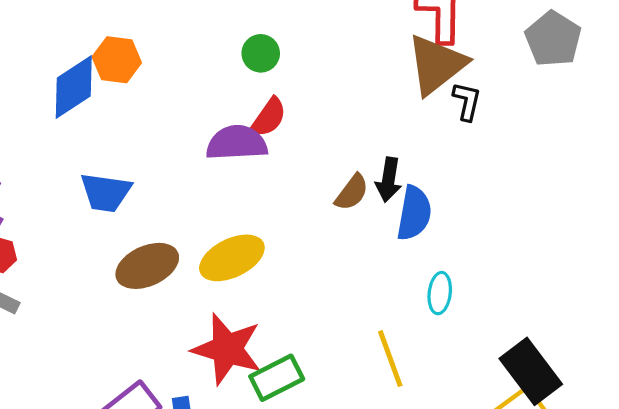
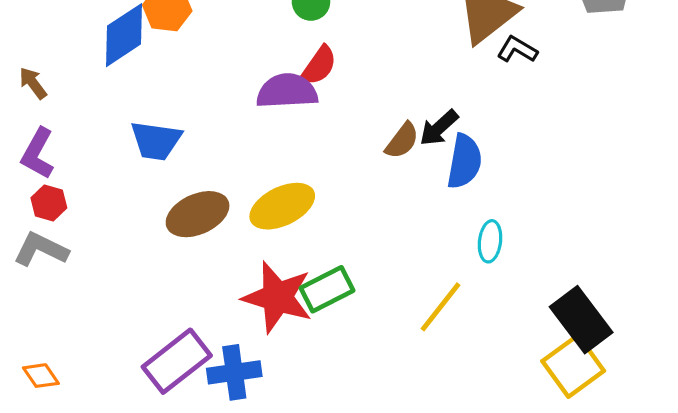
black L-shape: (467, 101) -> (517, 50), turned -72
black arrow: (389, 180) -> (439, 128), turned 39
yellow line: (390, 359) -> (440, 307), turned 58
green rectangle: (277, 378) -> (327, 289), moved

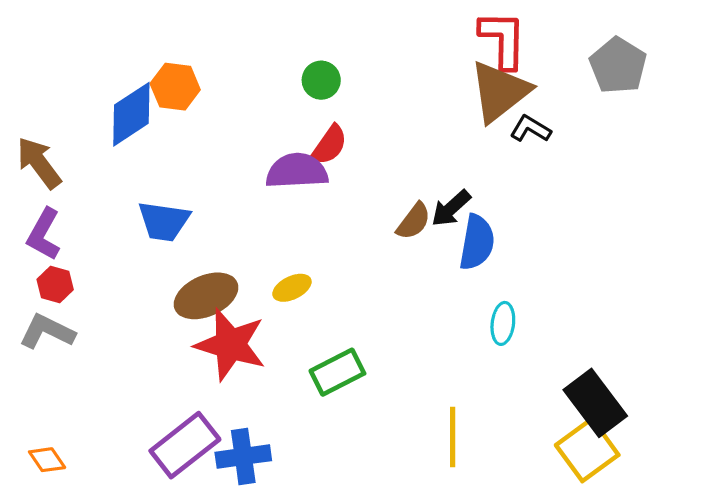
brown arrow: (33, 83) -> (39, 163), size x1.6
yellow ellipse: (282, 206) -> (292, 288), size x0.6
red star: (277, 297) -> (230, 345), moved
yellow line: (440, 307) -> (453, 437), moved, turned -38

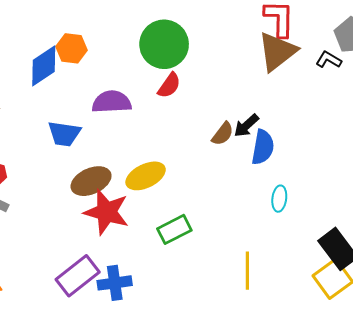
green circle: (321, 80) -> (164, 44), size x2.0
black L-shape: (530, 129) -> (329, 60), moved
purple semicircle: (297, 171) -> (112, 102), moved
yellow ellipse: (292, 288) -> (146, 176), size x1.6

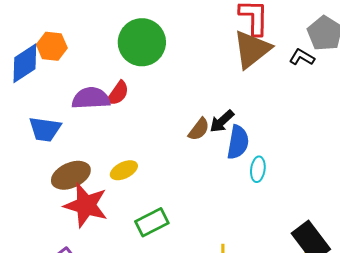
red semicircle: (169, 85) -> (118, 93), moved
yellow ellipse: (146, 176) -> (124, 170), size x0.7
cyan ellipse: (279, 199) -> (258, 169), moved

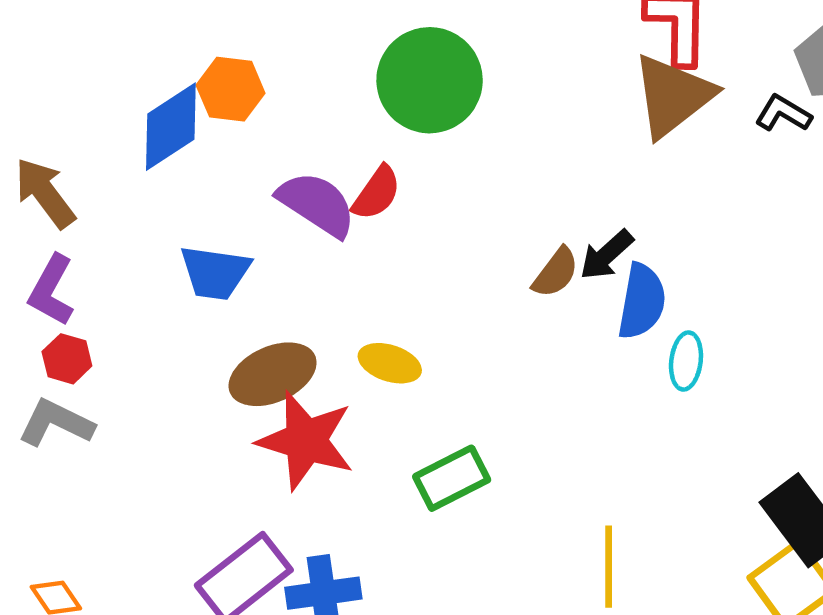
purple semicircle: (91, 98) -> (317, 204), turned 36
yellow ellipse: (124, 170) -> (390, 363), turned 44

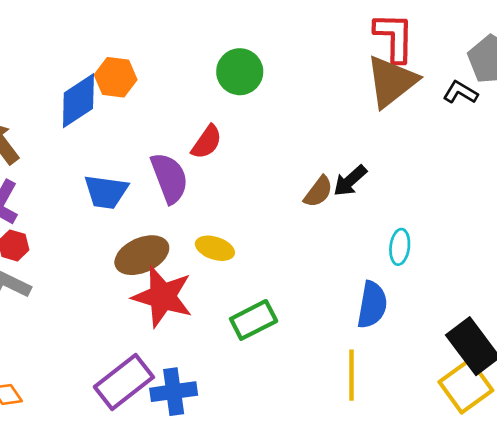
green circle: (430, 80) -> (240, 72), size x0.7
purple semicircle: (317, 204) -> (169, 178), moved, turned 36
blue semicircle: (642, 301) -> (372, 305), moved

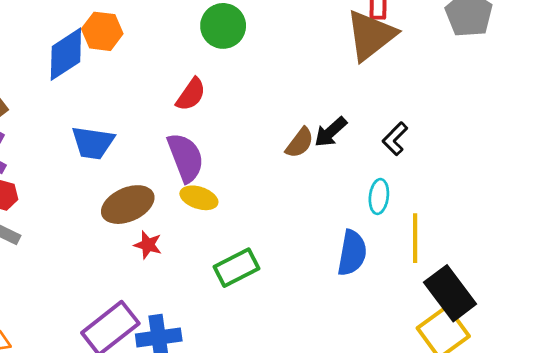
black L-shape: (460, 92) -> (395, 139), moved, turned -76
purple semicircle: (169, 178) -> (185, 158), moved
red star: (163, 297) -> (148, 245), size x0.5
yellow line: (351, 375) -> (415, 238), moved

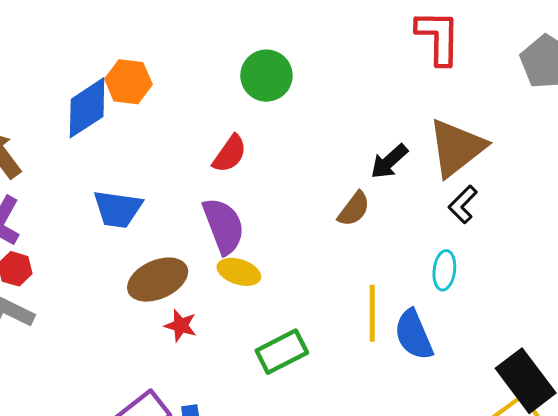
brown triangle: (371, 35) -> (457, 148), moved
black arrow: (331, 132) -> (389, 161), moved
yellow line: (415, 238) -> (372, 313), moved
blue semicircle: (352, 253) -> (414, 335), turned 147

